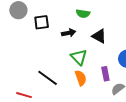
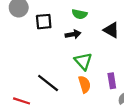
green semicircle: (83, 13) -> (80, 14), moved
black triangle: (99, 36) -> (111, 30), moved

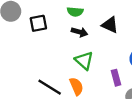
black arrow: (73, 34) -> (80, 32), moved, turned 32
orange semicircle: (85, 84) -> (76, 86), moved

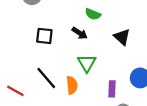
black square: (38, 23) -> (44, 36), moved
black arrow: (80, 32) -> (80, 33), moved

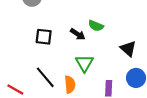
green semicircle: (93, 14) -> (96, 26), moved
black triangle: (122, 37) -> (128, 49), moved

